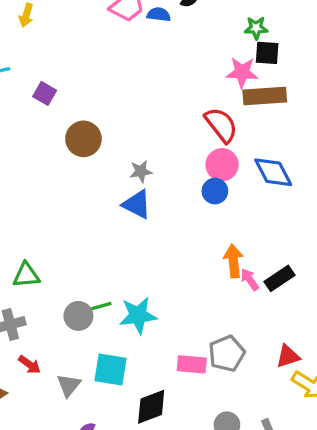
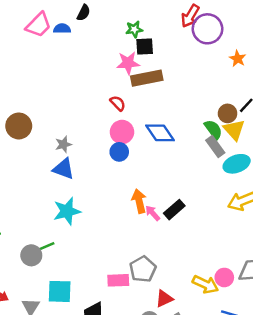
red semicircle: (221, 125) -> (118, 103), size x0.6
cyan star: (138, 315) -> (67, 211), moved
red triangle: (288, 356) -> (164, 299), moved

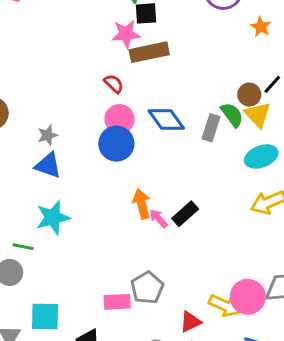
gray rectangle: (215, 147) -> (211, 128), moved, turned 55
blue circle: (119, 152) -> (116, 144), size x1.5
green line: (46, 246) -> (23, 247), moved, turned 35
pink circle: (224, 277) -> (248, 297), size x1.5
red triangle: (164, 299) -> (190, 322), moved

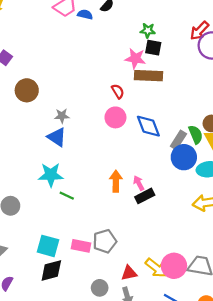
blue circle: (116, 144) -> (184, 157), moved
pink arrow: (158, 219) -> (139, 183), moved
green line: (23, 247) -> (67, 196), moved
cyan square: (45, 316) -> (48, 246), moved

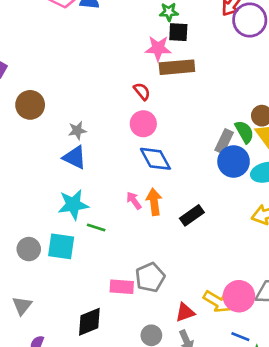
blue diamond: (148, 126) -> (155, 159), moved
pink arrow: (139, 183) -> (134, 201), moved
cyan square: (48, 246) -> (61, 246), moved

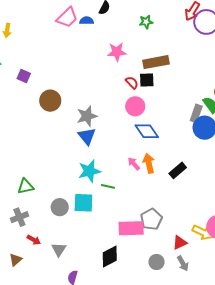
black square: (178, 32) -> (147, 80), moved
pink star: (158, 48) -> (117, 52), moved
gray star: (77, 130) -> (87, 116), size x1.5
blue triangle: (75, 157) -> (87, 136), turned 30
pink rectangle: (122, 287) -> (131, 228), size x1.4

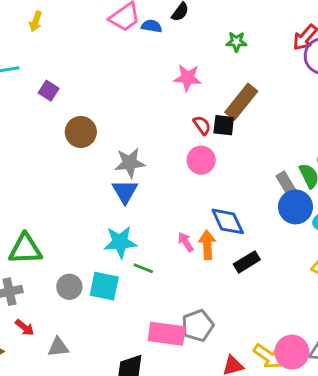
brown rectangle: (156, 62) -> (241, 102), turned -50
gray rectangle: (196, 113) -> (287, 185), turned -60
blue diamond: (147, 131) -> (228, 221), moved
green triangle: (26, 186) -> (25, 249), size x1.4
gray triangle: (59, 249) -> (58, 347), turned 42

